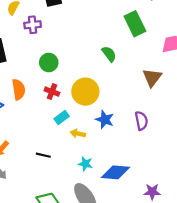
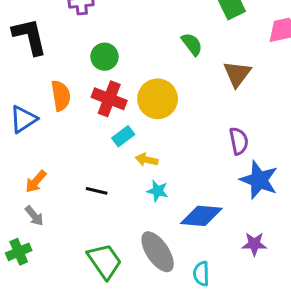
brown triangle: (152, 78) -> (237, 74), moved
red cross: (52, 92) -> (109, 99), size x1.5
blue star: (105, 120) -> (259, 180), moved, size x1.4
cyan star: (85, 164) -> (158, 191), moved

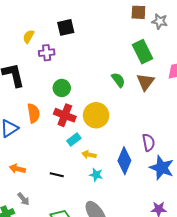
brown triangle: (237, 74) -> (146, 82), moved
orange arrow: (36, 182) -> (17, 169), turned 63
gray arrow: (34, 216) -> (23, 199), moved
blue diamond: (201, 216) -> (124, 161), moved, turned -72

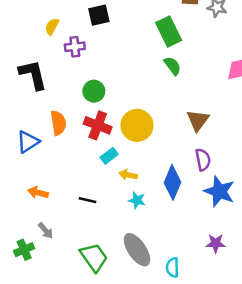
green rectangle: (142, 52) -> (169, 32), moved
green semicircle: (118, 80) -> (172, 66), moved
brown triangle: (146, 82) -> (198, 120), moved

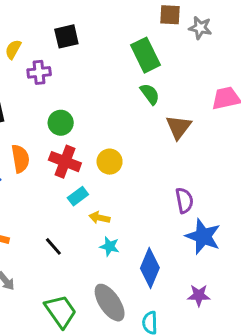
brown triangle: (198, 120) -> (179, 127), moved
yellow circle: (137, 125) -> (110, 162), size x0.7
blue diamond: (172, 182) -> (150, 268), moved
black line: (88, 200) -> (53, 246), turned 36

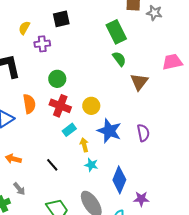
yellow arrow: (99, 218) -> (84, 145), turned 64
blue star: (203, 236) -> (109, 131), moved
purple star: (199, 295) -> (141, 199), moved

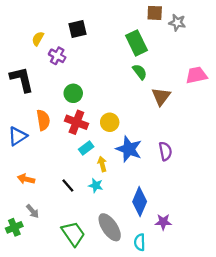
purple cross: (42, 44) -> (57, 56), turned 35
cyan star: (91, 165) -> (96, 185), moved

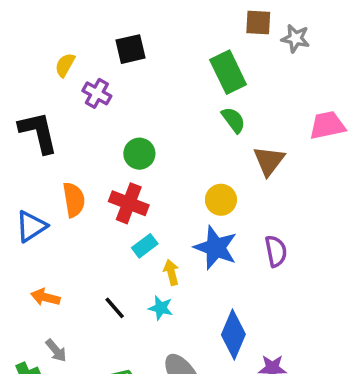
green circle: (73, 93) -> (139, 154), moved
yellow circle: (110, 122) -> (221, 200), moved

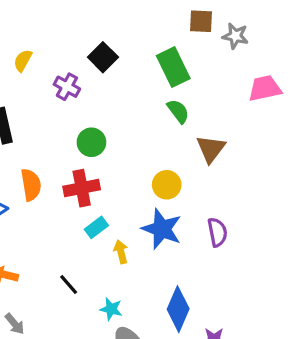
black square: (131, 49) -> (103, 57), moved, turned -32
purple cross: (97, 93) -> (67, 87), moved
pink trapezoid: (327, 125) -> (265, 88), moved
red cross: (129, 203) -> (82, 188), turned -32
cyan star: (161, 308) -> (111, 309), moved

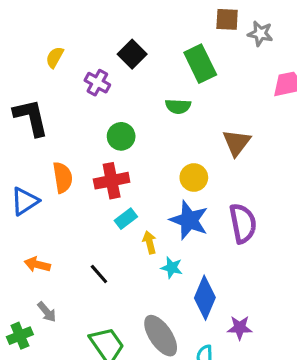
green semicircle: (178, 111) -> (178, 106), moved, turned 130
purple semicircle: (217, 232) -> (243, 223), size x1.4
cyan star: (111, 309) -> (172, 268), moved

